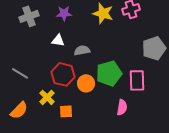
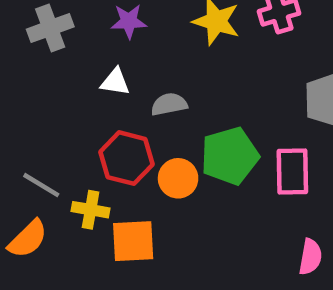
gray line: (20, 73) -> (41, 185), moved
yellow cross: (47, 97) -> (91, 210), turned -35
pink semicircle: (122, 107) -> (310, 257), moved
orange square: (66, 111) -> (133, 241), size x1.5

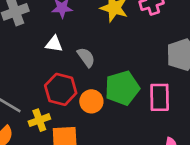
gray semicircle: (169, 104) -> (86, 57), turned 65
yellow cross: (91, 210) -> (39, 120), turned -30

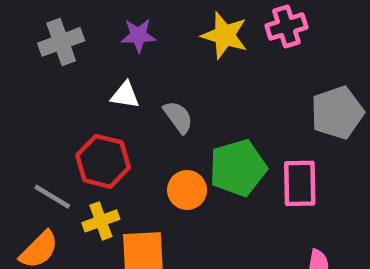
red hexagon: (61, 89) -> (103, 161), moved

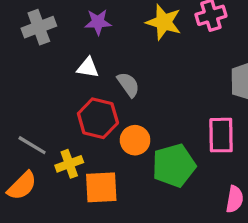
red hexagon: (103, 161) -> (98, 118), moved
green pentagon: (238, 168) -> (174, 165), moved

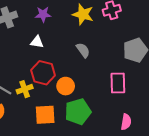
gray semicircle: (128, 84) -> (83, 50), moved
yellow cross: (69, 164) -> (25, 89), moved
green pentagon: (174, 165) -> (78, 112), moved

